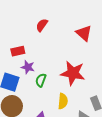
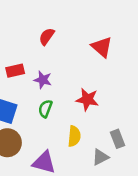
purple star: (28, 67) -> (43, 80), moved
red star: (73, 73) -> (87, 99), size x0.7

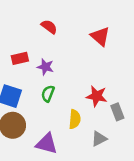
red semicircle: (47, 37) -> (49, 27), turned 91
red star: (87, 99) -> (97, 96), moved
gray rectangle: (117, 139) -> (117, 112), moved

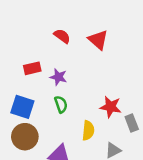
red triangle: (100, 36) -> (98, 40), moved
green semicircle: (48, 94) -> (61, 104), turned 140

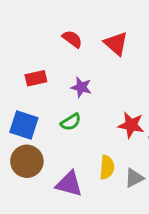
purple star: (58, 77) -> (81, 87), moved
green semicircle: (61, 104) -> (71, 122), turned 77
yellow semicircle: (88, 130) -> (107, 167), moved

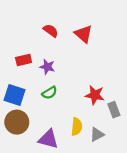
purple star: (81, 87) -> (47, 67), moved

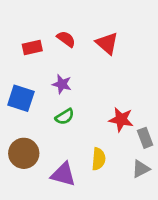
red rectangle: (24, 60) -> (32, 47), moved
blue square: (15, 95) -> (21, 98), moved
gray triangle: (97, 135) -> (141, 169), moved

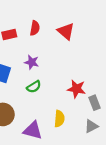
red semicircle: (66, 39) -> (35, 28), turned 64

